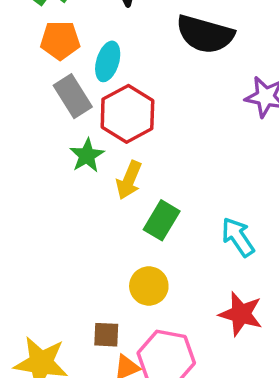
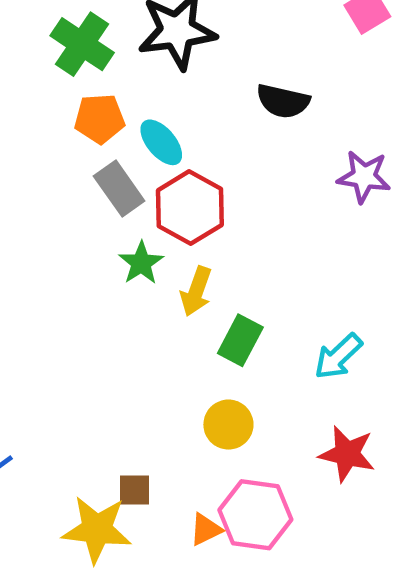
black semicircle: (205, 34) -> (283, 101), size x0.7
cyan ellipse: (108, 61) -> (161, 142), turned -54
cyan arrow: (238, 237) -> (338, 356), turned -96
brown square: (106, 335) -> (135, 490), moved

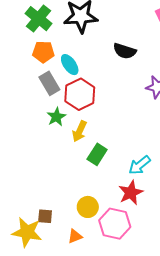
yellow circle: (228, 425) -> (88, 207), moved
red star: (347, 454) -> (131, 193), moved, turned 30
pink hexagon: (255, 515) -> (115, 224), moved

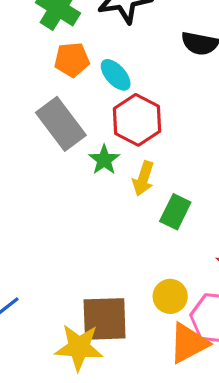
gray rectangle: (49, 83) -> (61, 124), moved, size x1.4
brown square: (45, 216) -> (105, 319), size x2.0
orange triangle: (75, 236) -> (189, 343), moved, size x1.8

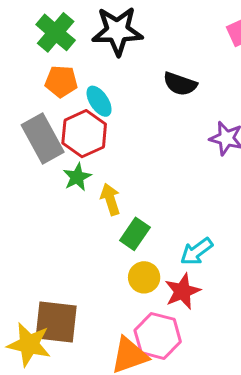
red hexagon: (137, 120) -> (84, 134), moved
yellow arrow: (143, 178) -> (110, 199), turned 136
yellow circle: (170, 296) -> (144, 277), moved

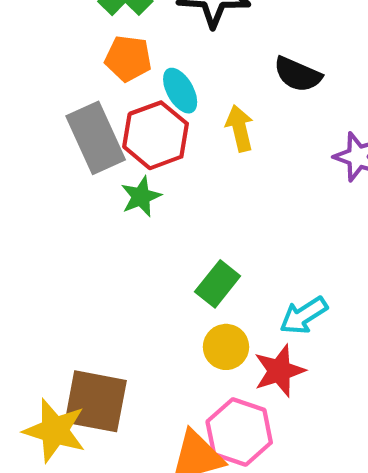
yellow arrow: (110, 199) -> (240, 128), moved

